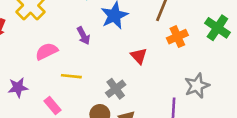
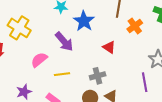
purple arrow: (83, 36) -> (64, 42), size x1.5
gray cross: (116, 89) -> (98, 76), turned 35

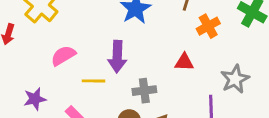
purple arrow: (64, 42) -> (117, 57), moved, turned 35
red triangle: (109, 47) -> (184, 62), moved, turned -40

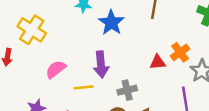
orange cross: (208, 26) -> (180, 52), moved

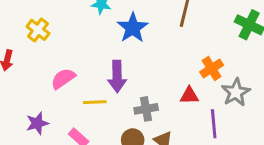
yellow cross: (32, 30) -> (38, 30), size x0.7
red triangle: (158, 62) -> (189, 96), moved

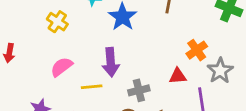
yellow cross: (38, 30) -> (57, 22), moved

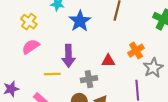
pink semicircle: (62, 67) -> (31, 47), moved
red triangle: (178, 76) -> (108, 61), moved

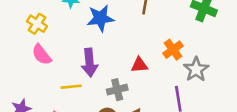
blue star: (80, 21) -> (100, 18), turned 30
pink semicircle: (31, 47) -> (42, 55), turned -90

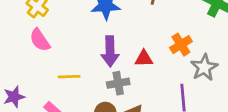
purple arrow: (89, 63) -> (110, 51), moved

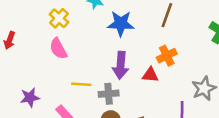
orange cross: (181, 45) -> (167, 56), moved
gray cross: (118, 83) -> (109, 94), moved

